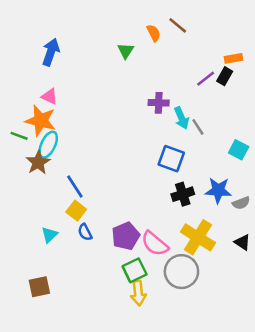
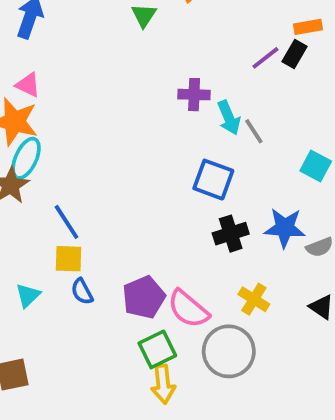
yellow square: (76, 211) -> (68, 259), turned -36
yellow cross: (198, 237) -> (254, 299), size x0.6

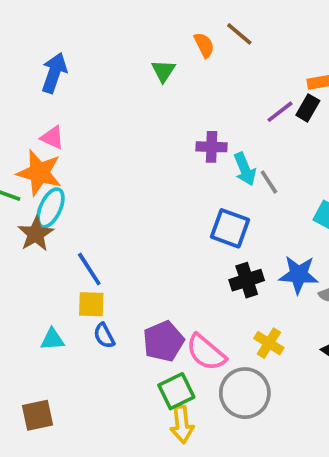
cyan triangle: (28, 295) -> (52, 339), turned 40

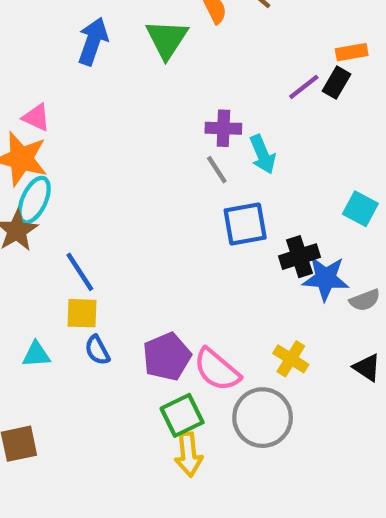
green triangle: (163, 71) -> (167, 39), size x1.5
blue arrow: (54, 73) -> (93, 41), moved
gray line: (269, 182) -> (217, 170), moved
blue square: (230, 228) -> (245, 224), turned -30
black cross: (247, 280) -> (300, 257), moved

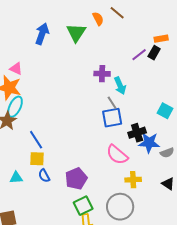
gray line: (217, 170) -> (112, 103), moved
yellow cross: (291, 359) -> (133, 180), turned -35
pink semicircle: (217, 370) -> (117, 155), moved

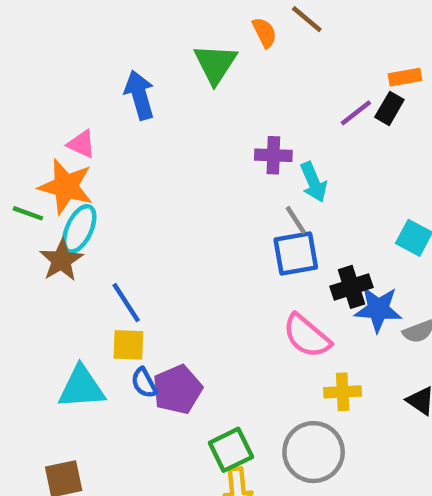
blue arrow: (42, 34) -> (139, 95), moved, turned -35
cyan triangle: (16, 178) -> (81, 387), size x1.6
purple pentagon: (76, 179) -> (177, 390), moved

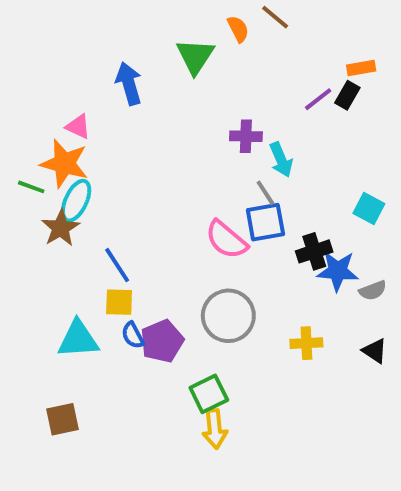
pink semicircle: (307, 336) -> (226, 240), moved
gray circle: (314, 452) -> (228, 316), moved

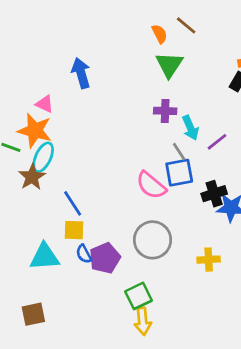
green triangle: (195, 56) -> (169, 65), moved
purple line: (318, 99) -> (217, 142), moved

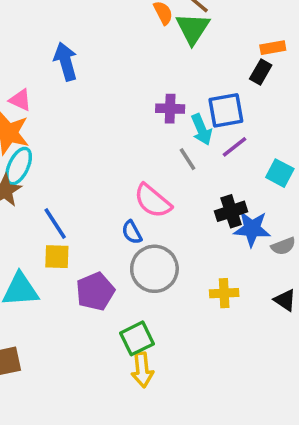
green triangle: (169, 65) -> (193, 28), moved
blue square: (179, 173) -> (226, 110), moved
blue semicircle: (84, 254) -> (132, 232), moved

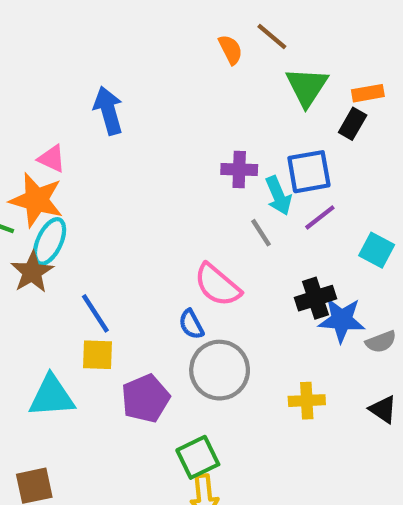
green triangle: (193, 28) -> (307, 87), moved

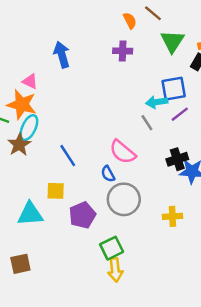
purple cross: (239, 169) -> (123, 51), moved
cyan arrow: (278, 196) -> (157, 102), turned 105
blue line: (95, 313) -> (68, 156), moved

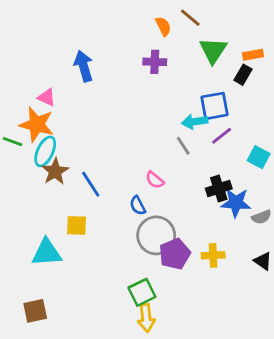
brown star: (19, 145) -> (55, 171), moved
pink semicircle: (123, 152) -> (155, 180), size x0.6
purple pentagon: (82, 215) -> (175, 254), moved

